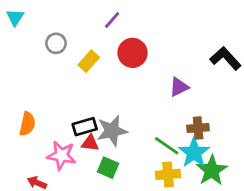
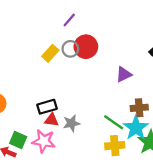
gray circle: (56, 43) -> (70, 49), moved
gray star: (112, 131) -> (71, 123), moved, size x0.7
pink star: (61, 155) -> (44, 141), moved
green square: (108, 168) -> (18, 140), moved

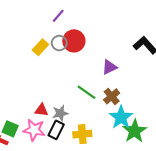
black rectangle: (47, 107) -> (56, 130), moved, turned -48
brown cross: (139, 108) -> (112, 96), moved, turned -35
green line: (114, 122) -> (86, 92), moved
yellow cross: (115, 146) -> (82, 134), moved

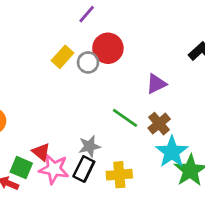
gray circle: (59, 43) -> (88, 62), moved
red triangle: (41, 110) -> (41, 152), moved, turned 32

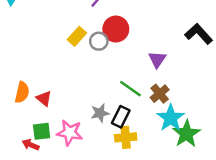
purple triangle: (156, 84) -> (157, 59), turned -30
red triangle: (41, 152) -> (44, 98), moved
green square: (21, 168) -> (42, 131), turned -30
black rectangle: (84, 169) -> (121, 117), moved

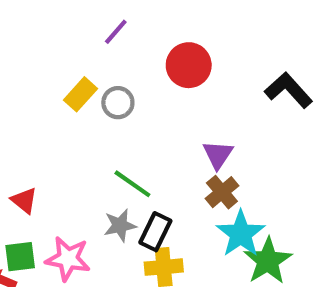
red circle: (116, 29) -> (189, 65), moved
purple triangle: (157, 59) -> (218, 155), moved
green line: (130, 89) -> (132, 184), moved

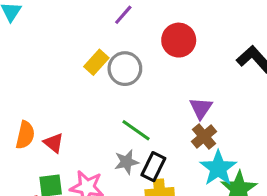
gray circle: (118, 103) -> (125, 69), size x1.4

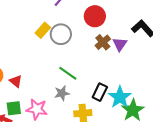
purple triangle: (201, 108) -> (120, 44), moved
brown cross: (204, 137) -> (103, 42), moved
black rectangle: (153, 167) -> (100, 92), moved

